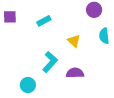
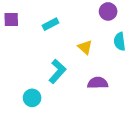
purple semicircle: (75, 73) -> (98, 83), moved

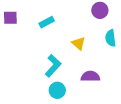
cyan circle: (32, 98) -> (57, 90), moved

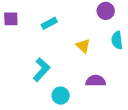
cyan L-shape: (53, 66) -> (41, 70), moved

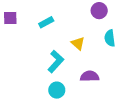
cyan L-shape: (41, 70) -> (56, 61), moved

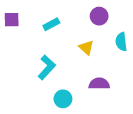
purple circle: (99, 11) -> (99, 16), moved
cyan L-shape: (56, 61) -> (47, 67), moved

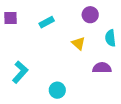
cyan L-shape: (47, 67) -> (20, 72), moved
purple semicircle: (99, 84) -> (102, 68), moved

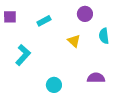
purple semicircle: (102, 68) -> (96, 78), moved
cyan L-shape: (20, 72) -> (23, 55), moved

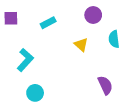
purple semicircle: (96, 78) -> (105, 85), turned 66
cyan circle: (54, 85) -> (35, 93), moved

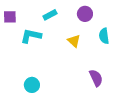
cyan rectangle: (48, 23) -> (50, 15), moved
cyan L-shape: (25, 60) -> (31, 36), moved, turned -120

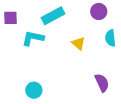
purple circle: (85, 14) -> (99, 11), moved
cyan rectangle: (50, 15) -> (53, 16), size x1.5

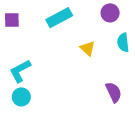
cyan L-shape: (33, 38) -> (20, 71), moved, turned -40
cyan circle: (34, 90) -> (21, 97), moved

